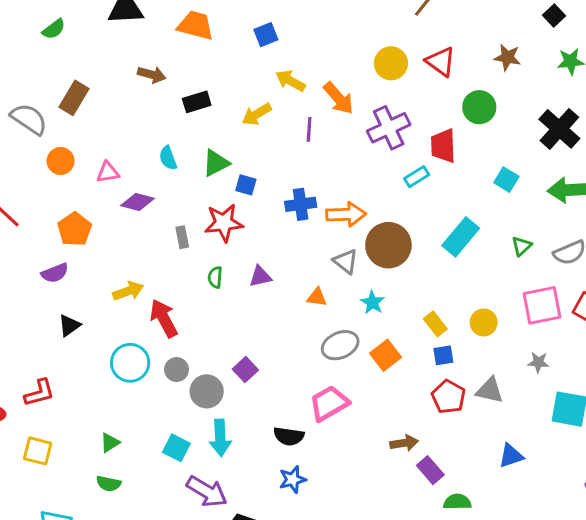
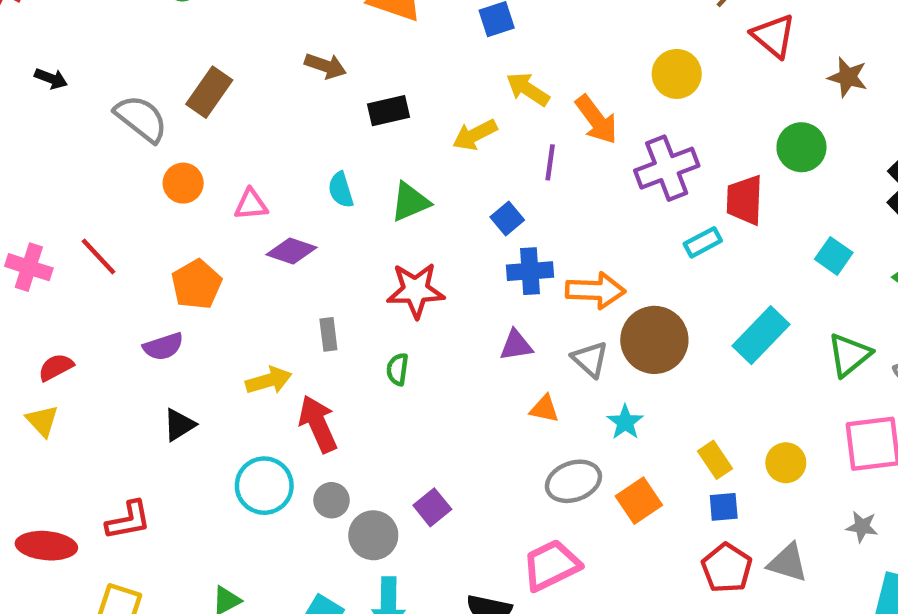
red triangle: (441, 62) -> (774, 36), moved
blue square: (246, 185) -> (507, 218), moved, turned 30
gray rectangle: (182, 237) -> (328, 334), moved
green triangle: (522, 246) -> (849, 355), size x1.5
purple triangle: (260, 276) -> (516, 345), moved

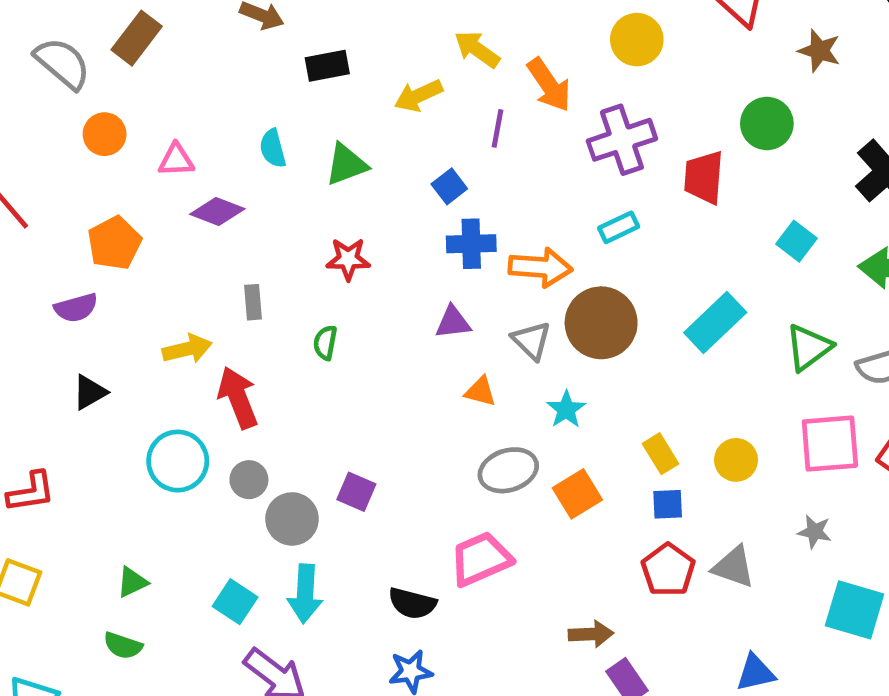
cyan rectangle: (703, 242) -> (619, 227), moved
red star: (416, 290) -> (348, 259), size x0.7
purple square: (432, 507) -> (356, 492), turned -30

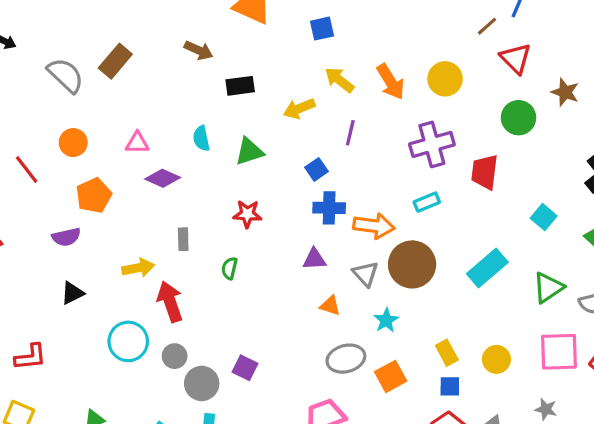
orange arrow: (549, 85) -> (391, 82), moved
green circle: (767, 124) -> (519, 118), moved
orange circle: (105, 134) -> (73, 143), moved

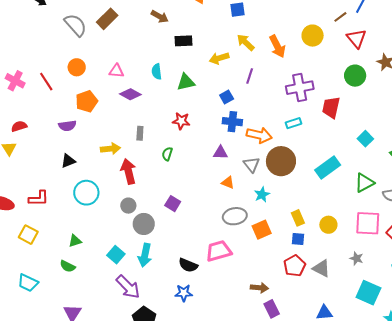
yellow circle: (445, 79) -> (313, 36), moved
cyan circle: (128, 341) -> (86, 193), moved
purple square: (245, 368) -> (173, 204), moved

